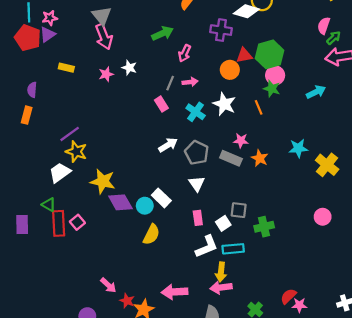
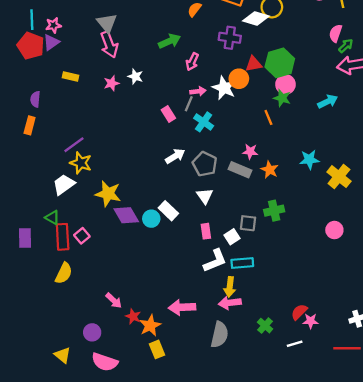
gray line: (170, 83) -> (189, 104), moved
white star: (224, 104) -> (224, 88), moved
green cross: (264, 227) -> (274, 211), moved
yellow semicircle: (151, 234) -> (64, 273), moved

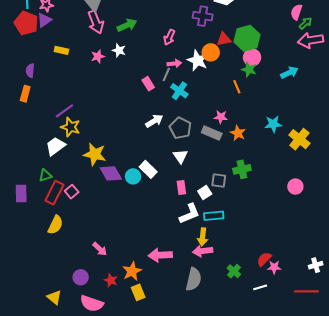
green arrow: (169, 41) -> (127, 25), moved
green triangle: (52, 218) -> (45, 175), turned -48
red rectangle: (63, 237) -> (54, 193), turned 30
red star: (133, 316) -> (111, 280), moved

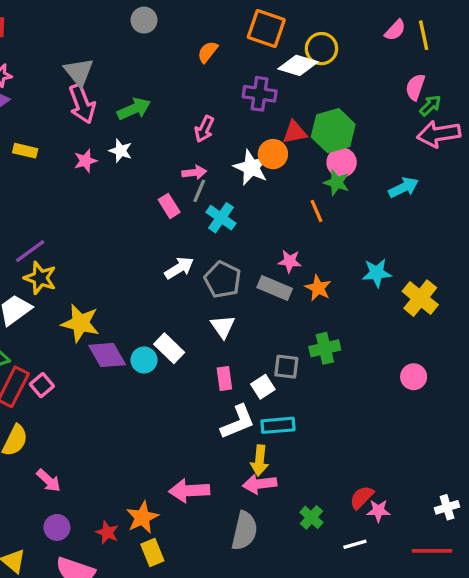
pink arrow: (174, 63) -> (194, 172), moved
pink arrow: (100, 249) -> (49, 481), moved

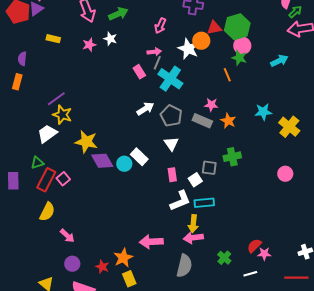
cyan cross: (221, 218) -> (170, 79), size x1.4

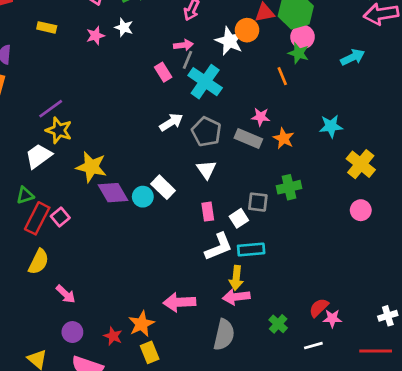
yellow cross: (289, 127) -> (361, 164), moved

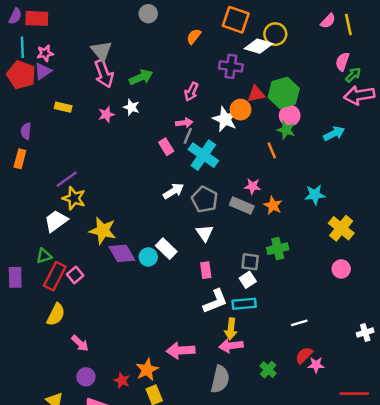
white square: (239, 218) -> (248, 280), moved
white cross: (388, 316) -> (365, 332), moved
white line: (313, 346) -> (299, 323), moved

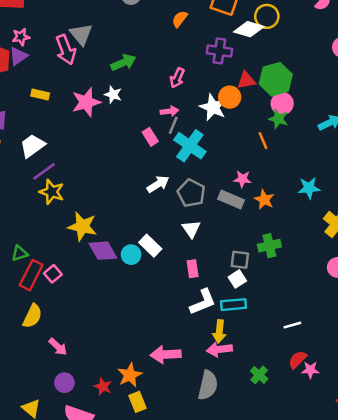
pink arrow: (104, 74) -> (66, 50), moved
pink star: (106, 114) -> (86, 102), size x1.6
white trapezoid: (56, 221) -> (32, 146), moved

